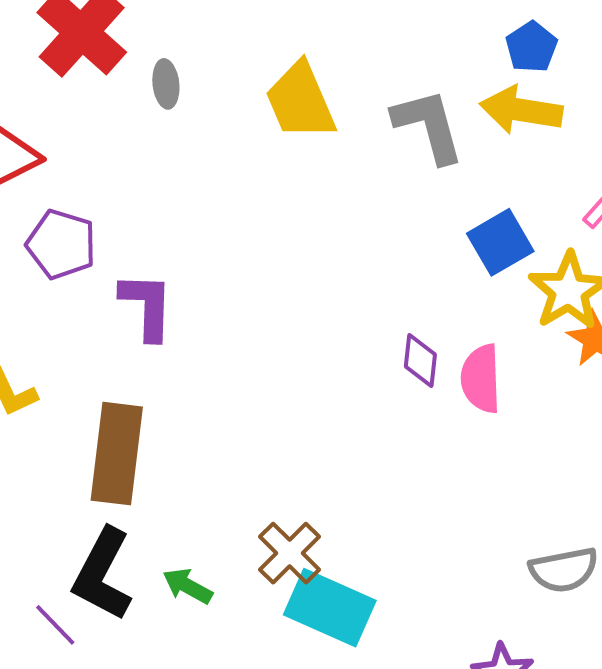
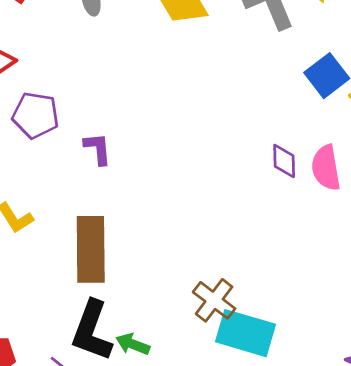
purple L-shape: (147, 306) -> (98, 149), size x0.7
green arrow: (188, 586) -> (133, 344), moved

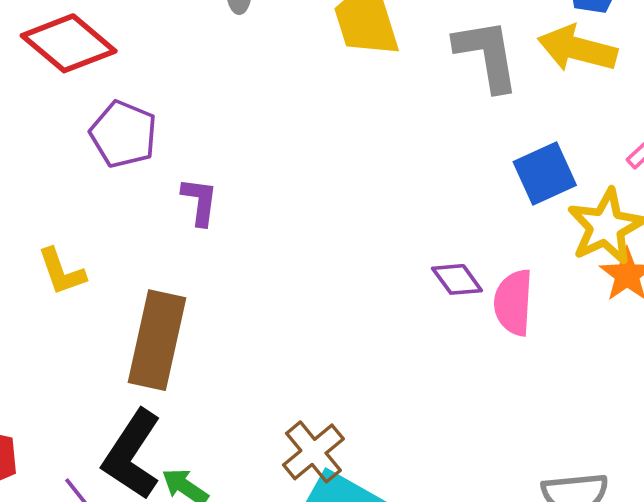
purple diamond: (284, 161) -> (457, 279), turned -48

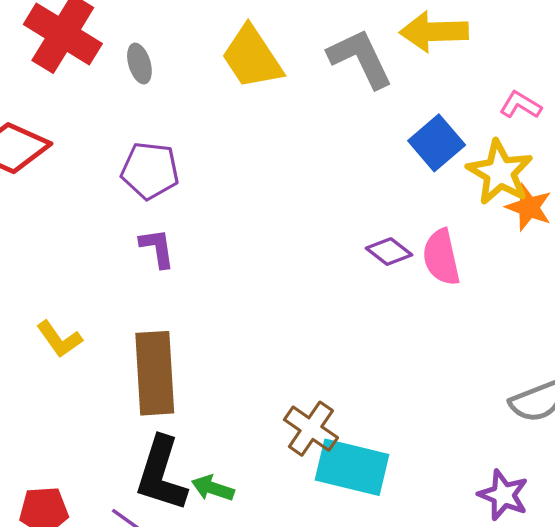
purple pentagon: (123, 134) -> (150, 171), moved

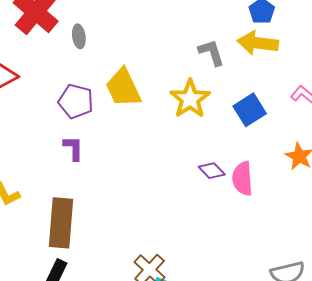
yellow trapezoid: (252, 57) -> (123, 88), moved
gray L-shape: (360, 58) -> (211, 53), size x0.7
yellow star: (500, 172) -> (190, 99), moved

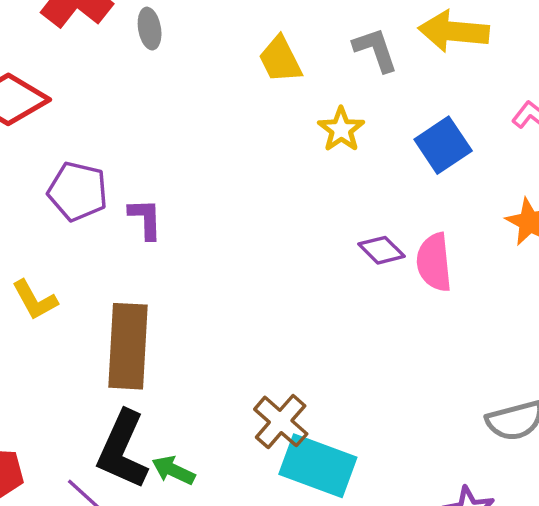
yellow trapezoid: (123, 88) -> (280, 60), moved, size x0.7
yellow star: (190, 99) -> (341, 129), size x0.7
purple pentagon: (76, 101) -> (78, 191), moved

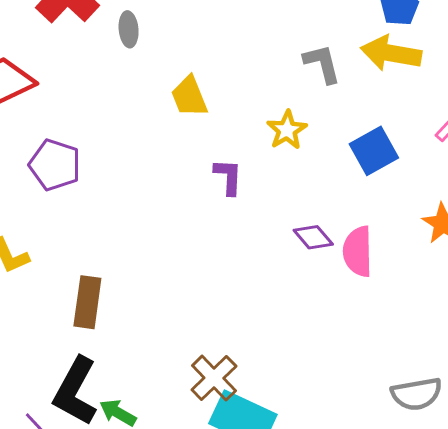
yellow trapezoid: (280, 60) -> (189, 97), moved
purple L-shape: (145, 219) -> (228, 177), moved
brown rectangle: (128, 346) -> (87, 302), size x0.7

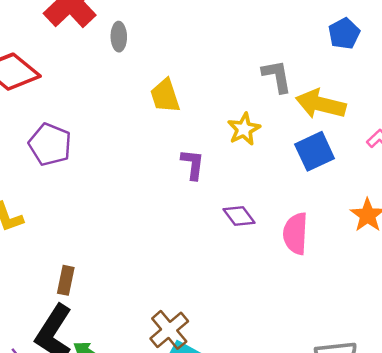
yellow arrow: (391, 53) -> (321, 104), moved
purple diamond: (313, 237) -> (239, 216), moved
brown rectangle: (87, 302) -> (66, 280), moved, size x0.7

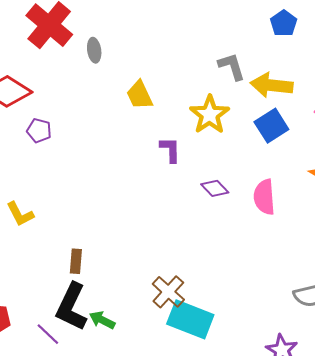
yellow star: (244, 129) -> (210, 115), size x1.4
purple pentagon: (50, 144) -> (39, 131), moved, size x0.7

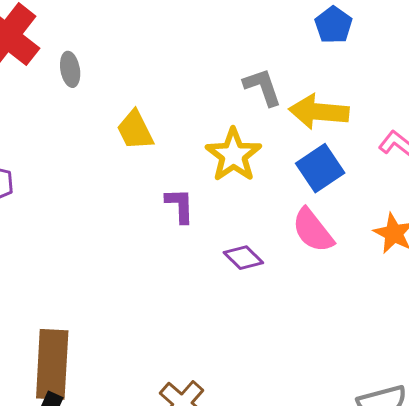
pink semicircle: (264, 197) -> (313, 230), moved, turned -32
brown rectangle: (76, 261) -> (52, 364), size x2.0

